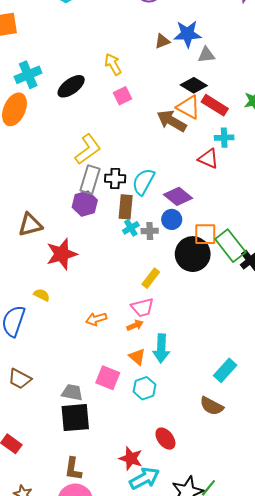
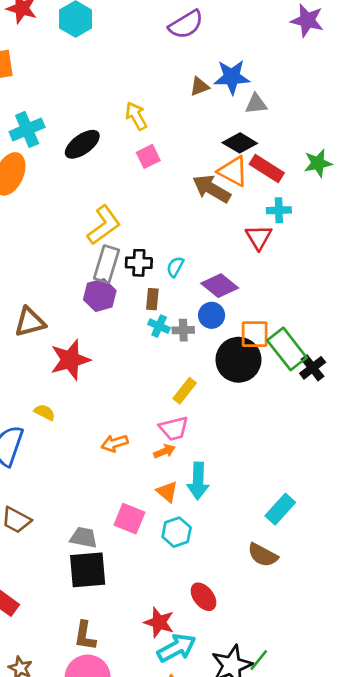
red triangle: (208, 159) -> (259, 237), turned 35
cyan semicircle: (143, 182) -> (175, 267), size x0.6
brown rectangle: (126, 207) -> (152, 299), size x0.7
cyan cross: (131, 228) -> (159, 326), turned -35

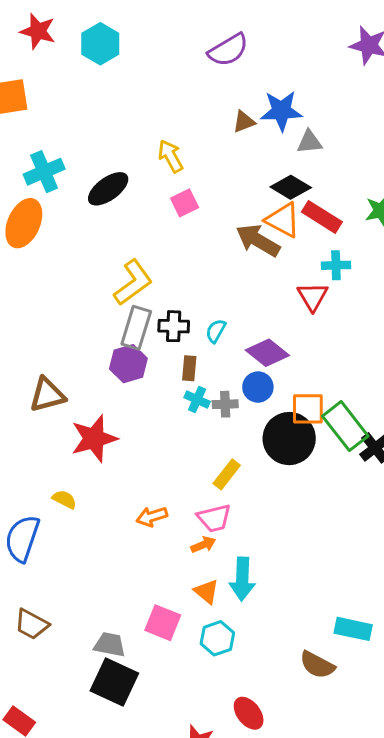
orange arrow: (115, 443) -> (152, 517), moved
cyan rectangle: (280, 509) -> (353, 629), moved, turned 60
black square: (88, 570) -> (114, 682), turned 30

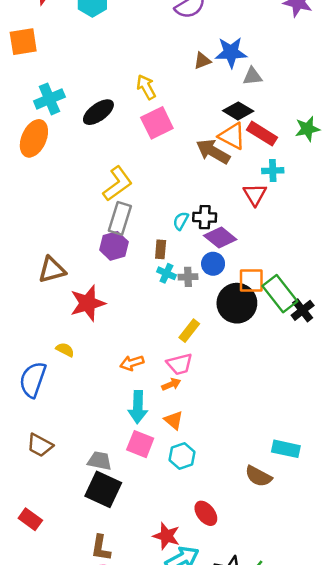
pink square: (185, 203) -> (157, 123), size x1.5
black cross: (174, 326) -> (205, 217), moved
cyan arrow: (242, 579) -> (138, 407), moved

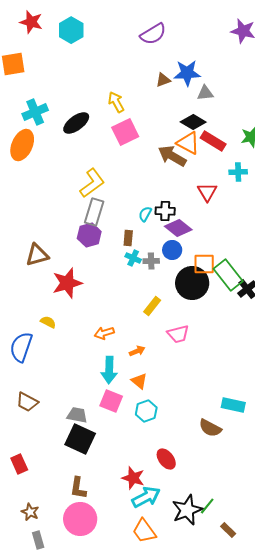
cyan cross: (273, 171) -> (238, 172), moved
pink trapezoid: (180, 364) -> (178, 334), moved
red rectangle: (30, 519) -> (19, 464), turned 30

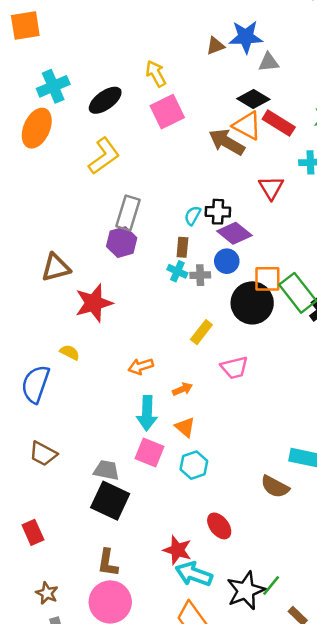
yellow L-shape: (92, 183) -> (104, 156), moved
brown rectangle: (128, 238) -> (182, 247), moved
cyan arrow: (146, 497) -> (194, 574), turned -132

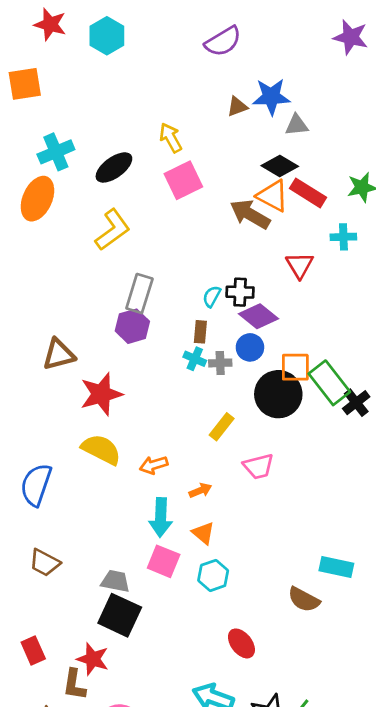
yellow semicircle: (70, 352) -> (101, 449), moved, size x1.8
red star: (177, 550) -> (93, 659), moved
brown L-shape: (108, 563) -> (74, 685), moved

